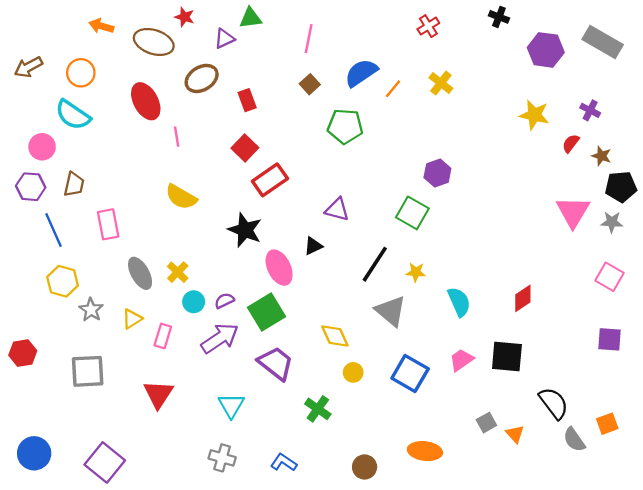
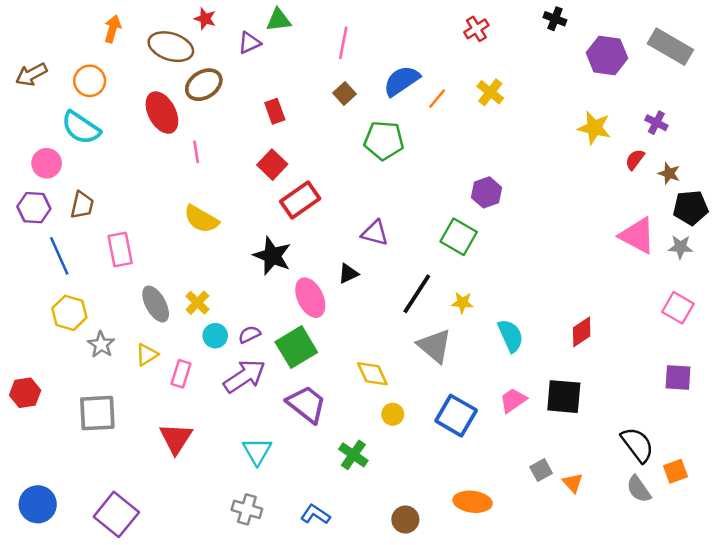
orange arrow: (101, 26) -> (113, 29), turned 90
brown ellipse: (202, 78) -> (204, 85), moved
pink triangle: (573, 212) -> (637, 236), turned -33
black semicircle: (554, 403) -> (637, 445), moved

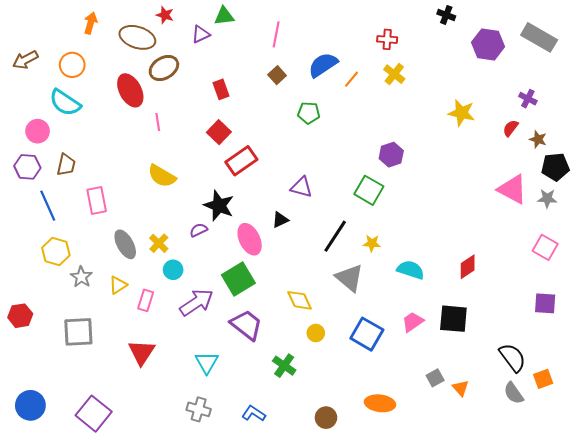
red cross: (476, 29) -> (387, 39), moved, turned 36
yellow star: (594, 128) -> (462, 113), moved
green pentagon: (384, 140) -> (309, 113), size x0.7
purple semicircle: (249, 334) -> (199, 230), moved
cyan semicircle: (511, 336) -> (411, 270), turned -48

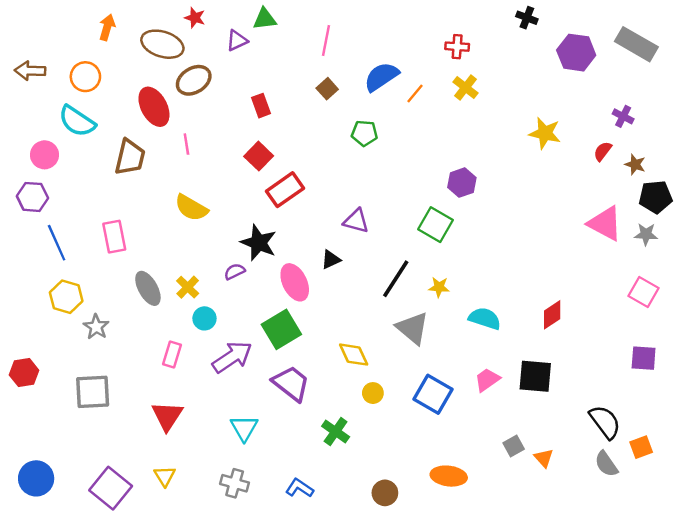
brown arrow: (25, 60) -> (30, 71), turned 30
brown trapezoid: (66, 165) -> (130, 157), moved, size x1.4
yellow triangle: (118, 285) -> (165, 476), moved, turned -30

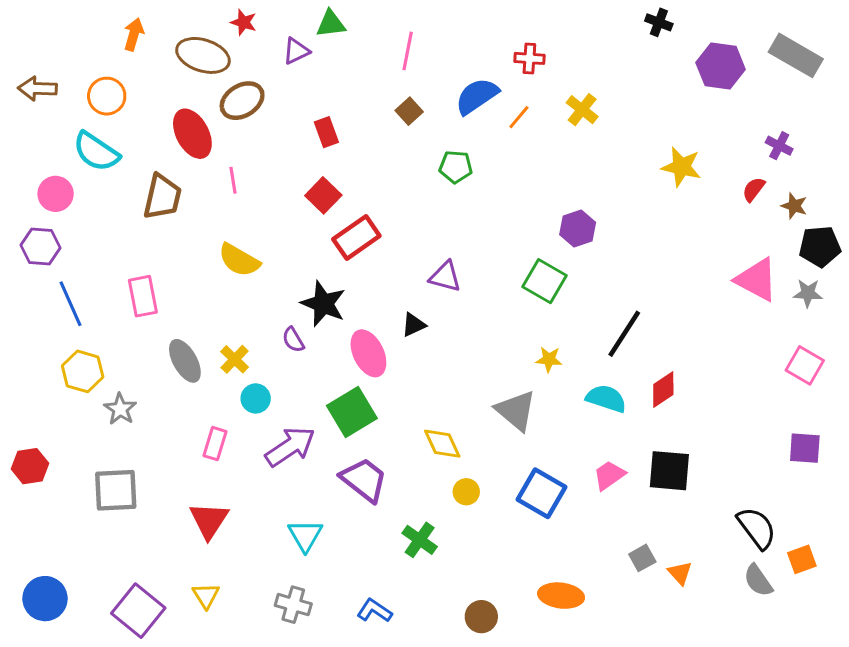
red cross: (457, 47) -> (529, 58), moved
purple semicircle: (235, 272) -> (293, 340), turned -95
black line: (396, 279) -> (624, 334), moved
red diamond: (552, 315) -> (663, 389), moved

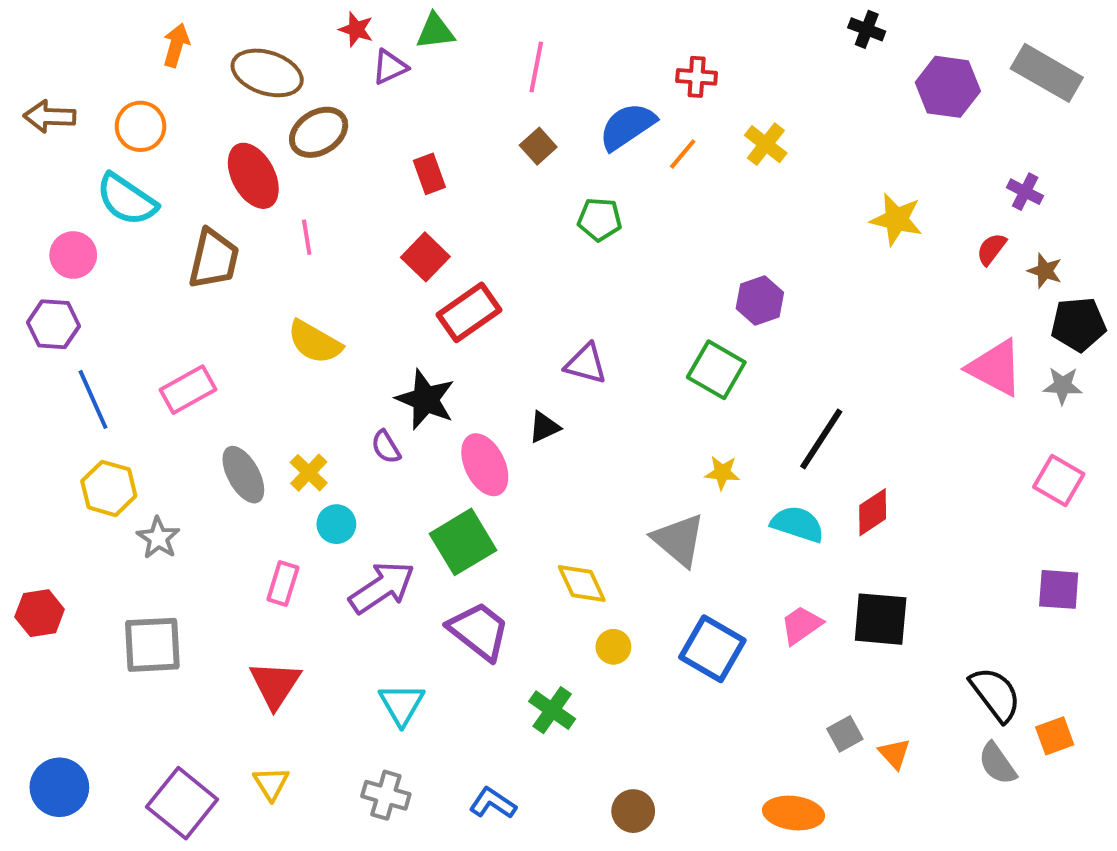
red star: (244, 22) -> (356, 29), moved
pink rectangle: (143, 296) -> (188, 390), turned 72
orange ellipse: (561, 596) -> (794, 813), moved

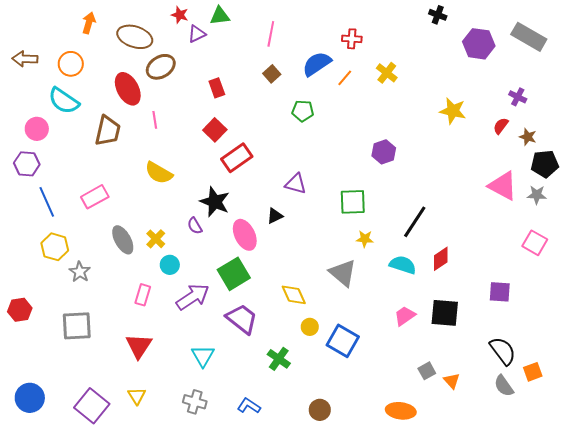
green square: (716, 370) -> (353, 202), moved, turned -32
purple square: (1059, 589) -> (500, 292), moved
blue square: (712, 649) -> (343, 341), moved

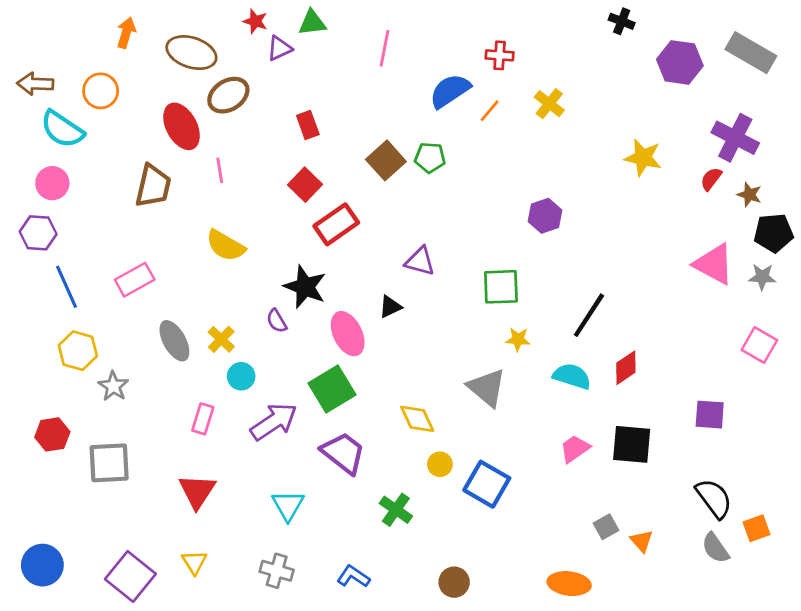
brown square: (272, 74) -> (386, 160), moved, size x1.5
purple cross: (518, 97) -> (735, 138), size x1.8
cyan semicircle: (64, 101) -> (62, 129), moved
red hexagon: (20, 310) -> (52, 434), moved

